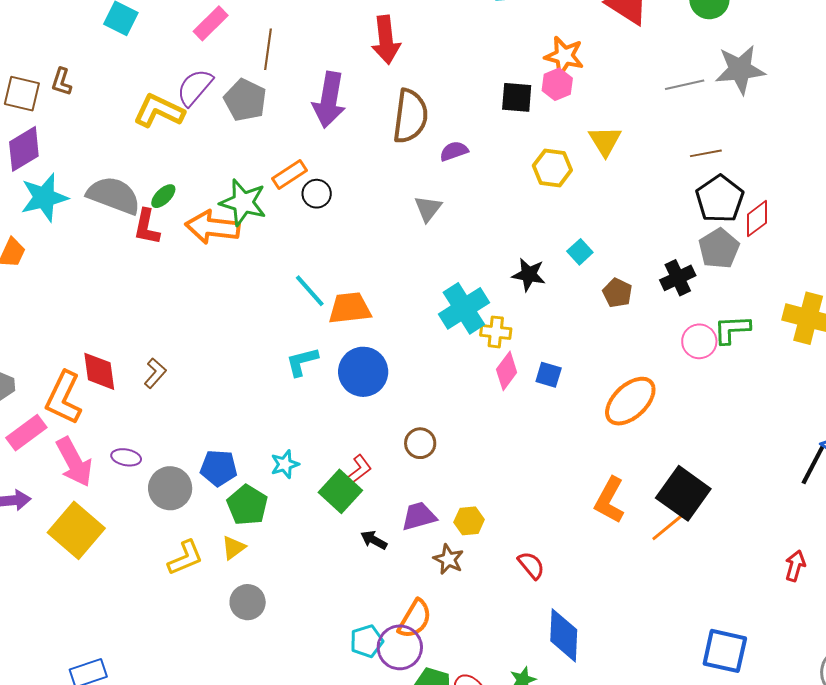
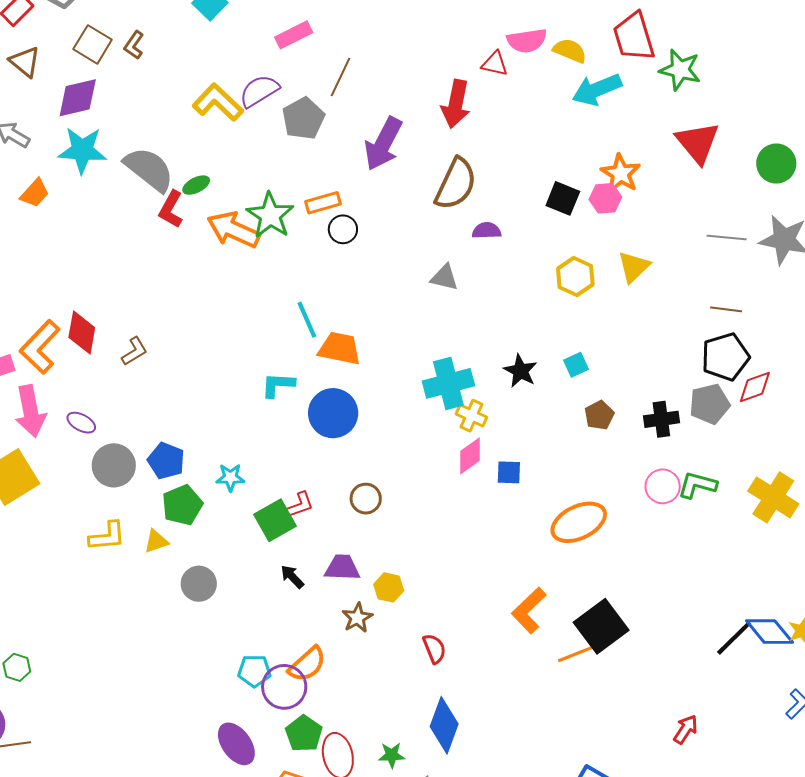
gray triangle: (428, 209) -> (444, 277), turned 48
blue square: (549, 375) -> (509, 472), turned -32
gray circle: (248, 602) -> (199, 584), moved

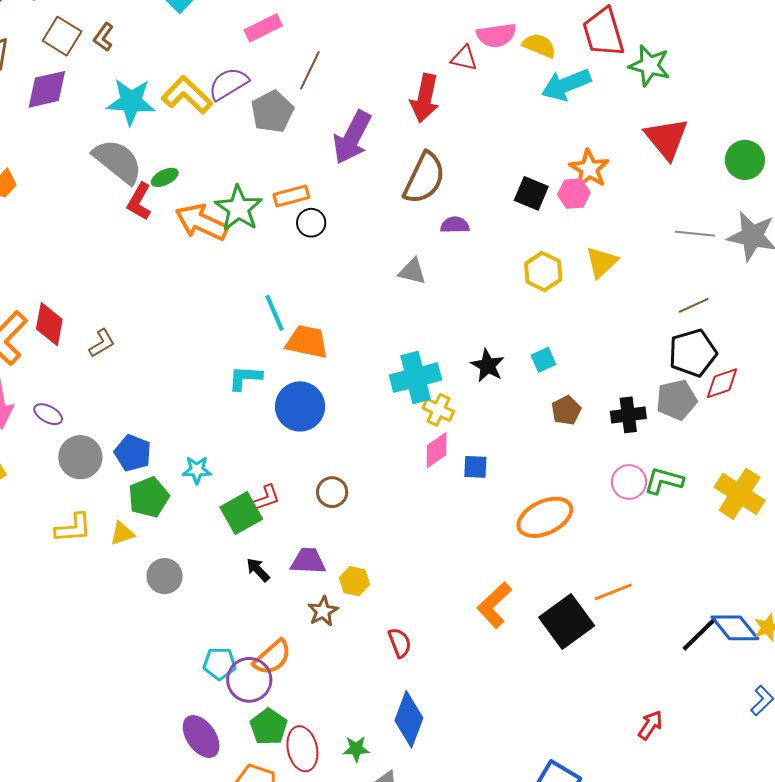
cyan star: (82, 150) -> (131, 102), moved
brown line: (726, 309) -> (694, 305), turned -32
orange line: (576, 654) -> (613, 592), moved

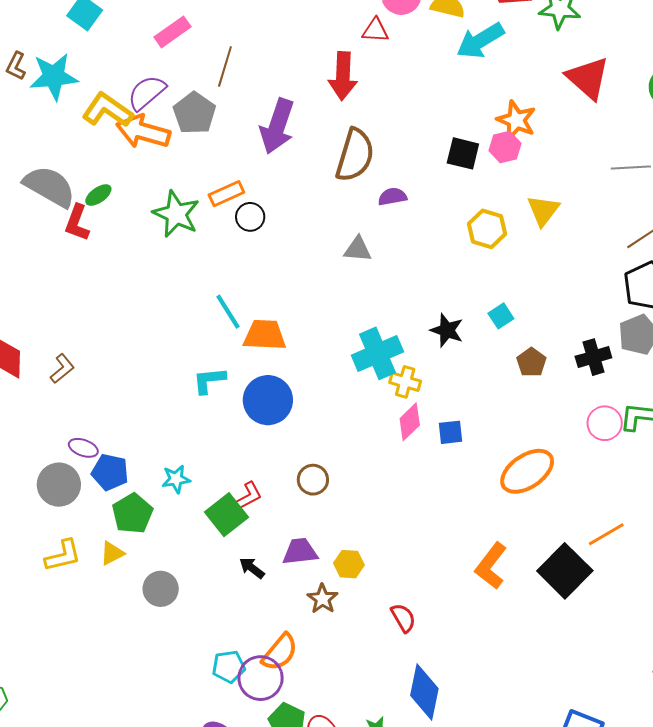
cyan star: (131, 102) -> (54, 76), moved
orange arrow: (202, 222) -> (143, 132), moved
purple ellipse: (48, 414) -> (83, 448), moved

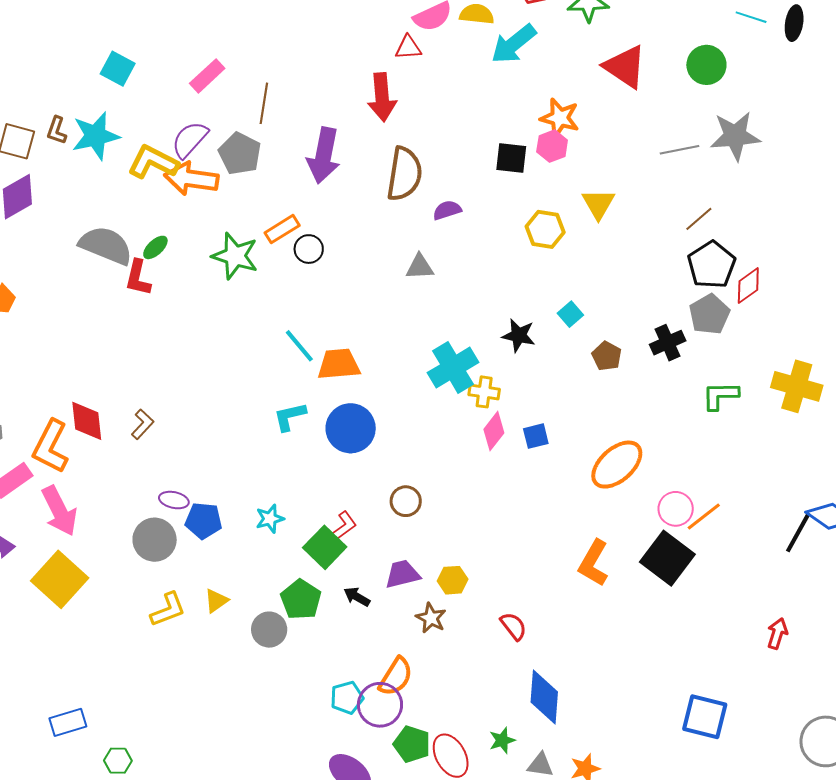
pink circle: (605, 423) -> (676, 509), moved
green pentagon: (133, 513) -> (301, 600), moved

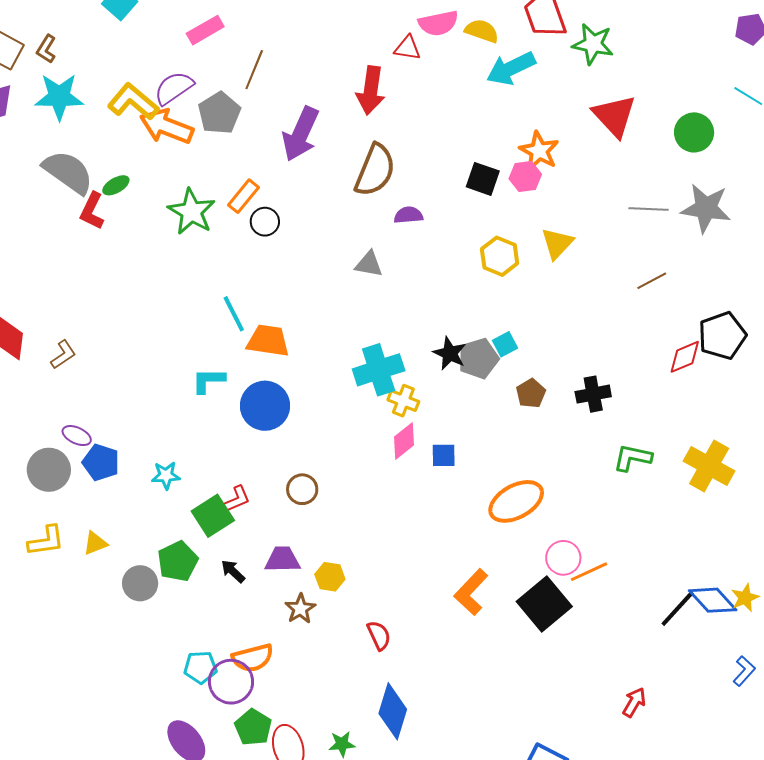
cyan star: (96, 136) -> (59, 97), moved
orange rectangle: (282, 229) -> (244, 196), turned -32
black pentagon: (712, 265) -> (722, 336), moved
gray pentagon: (709, 314) -> (478, 358), moved
orange semicircle: (396, 677) -> (253, 658), turned 30

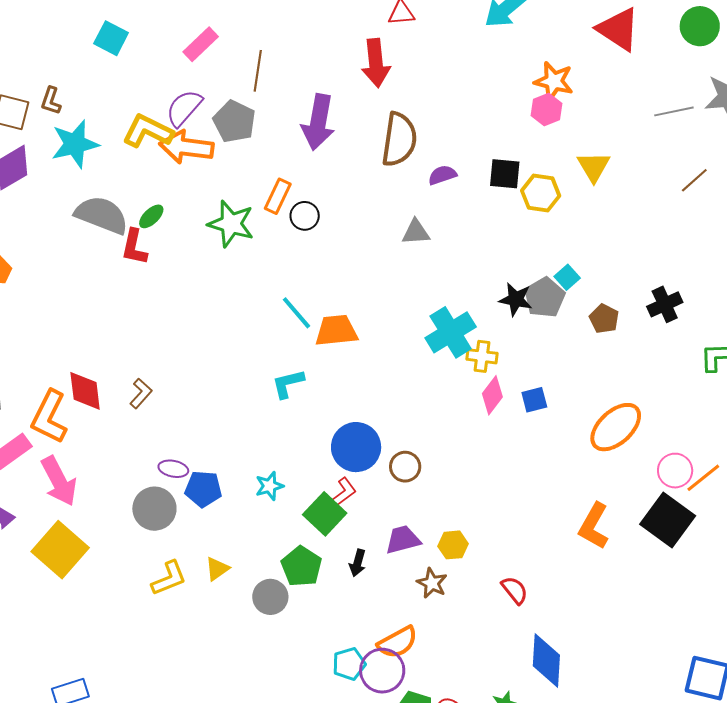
black square: (483, 179) -> (505, 174), moved
blue circle: (265, 406) -> (356, 447), moved
black arrow: (233, 571) -> (358, 563), turned -104

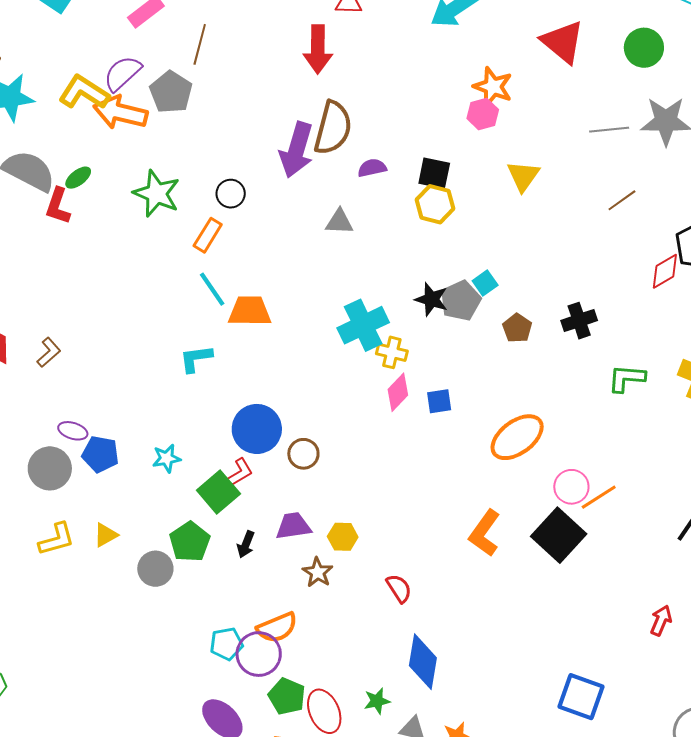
purple arrow: (318, 122) -> (297, 150), moved
yellow hexagon: (541, 193) -> (435, 204), moved
orange rectangle: (278, 196) -> (208, 235), moved

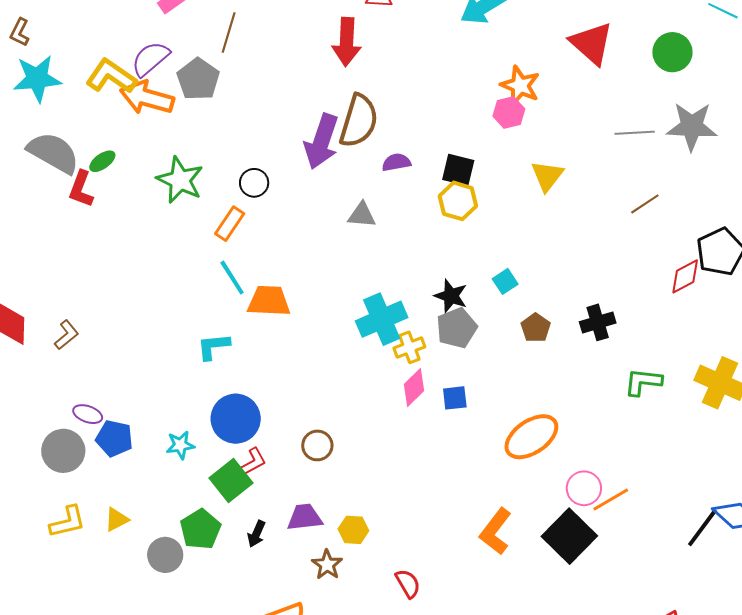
gray pentagon: (461, 301) -> (457, 328), moved
yellow cross: (392, 352) -> (409, 347), turned -36
blue circle: (257, 429) -> (236, 419), moved

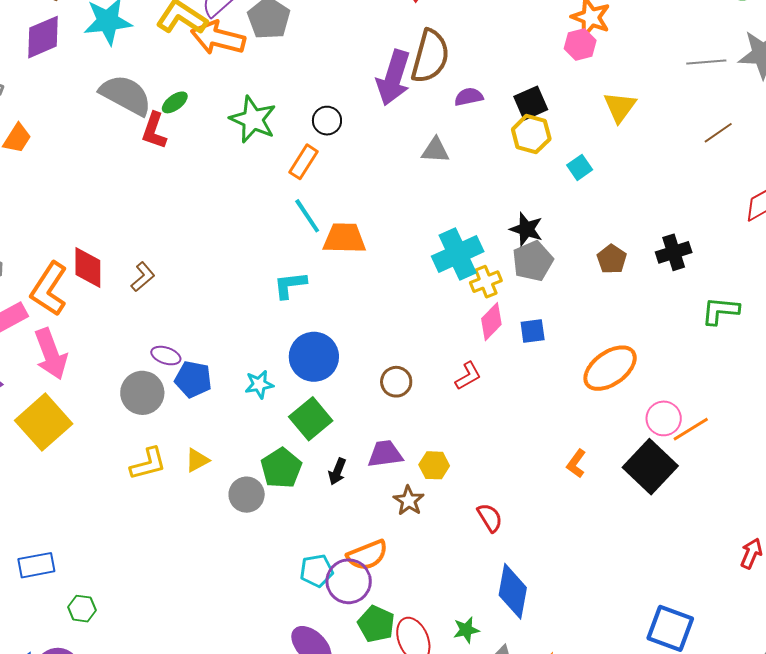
black square: (458, 170) -> (531, 103), turned -36
cyan square: (505, 281) -> (580, 167), moved
red L-shape: (253, 462) -> (468, 376), moved
orange L-shape: (495, 531) -> (576, 464), size x0.6

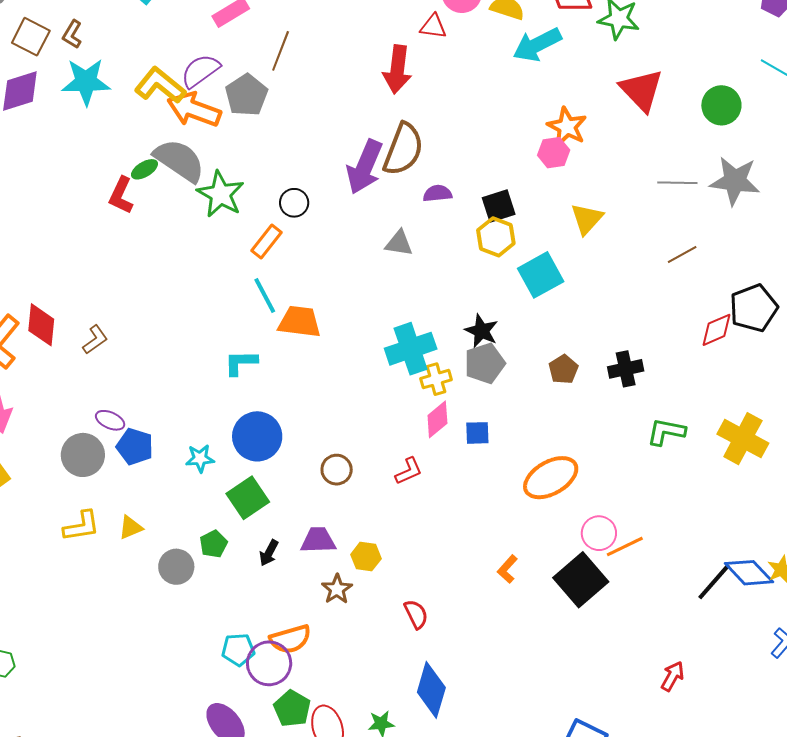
gray semicircle: (126, 95) -> (179, 160), moved
cyan square: (580, 167) -> (541, 275), size x1.8
green pentagon: (281, 468) -> (213, 544), size x0.7

